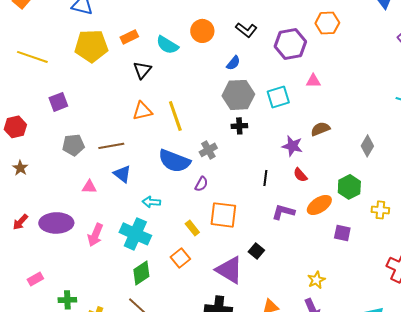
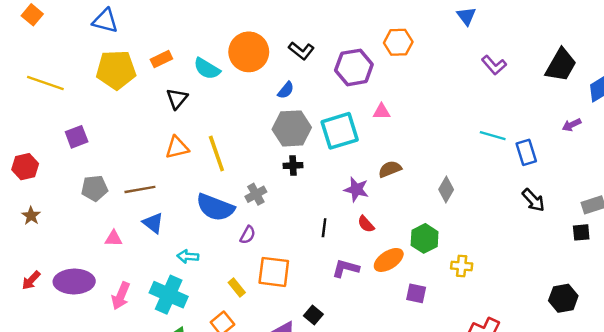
orange circle: (202, 31) -> (249, 52), size x1.4
cyan square: (278, 97) -> (340, 131), size x1.4

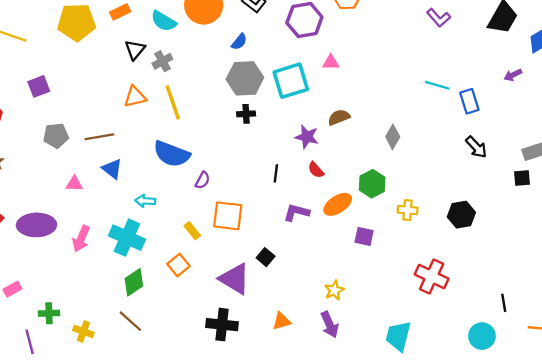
gray cross: (256, 194) -> (162, 61), moved
black hexagon: (563, 298) -> (461, 215), moved

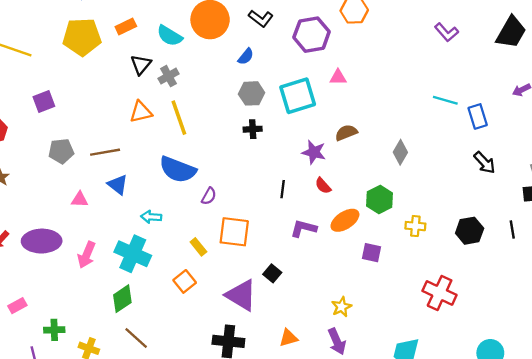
gray hexagon: (245, 78) -> (252, 93), size x0.7
green diamond: (134, 282) -> (122, 299), moved
black line: (504, 303) -> (512, 230), moved

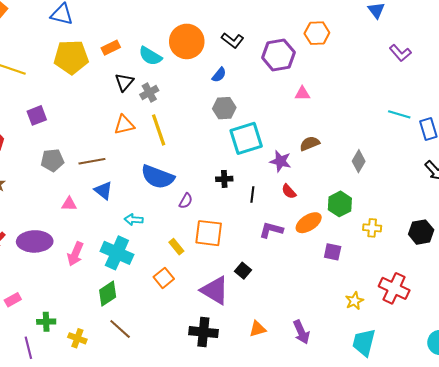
cyan square: (298, 96) -> (246, 138), moved
black cross: (253, 129) -> (224, 179), moved
yellow star: (342, 307) -> (354, 301), moved

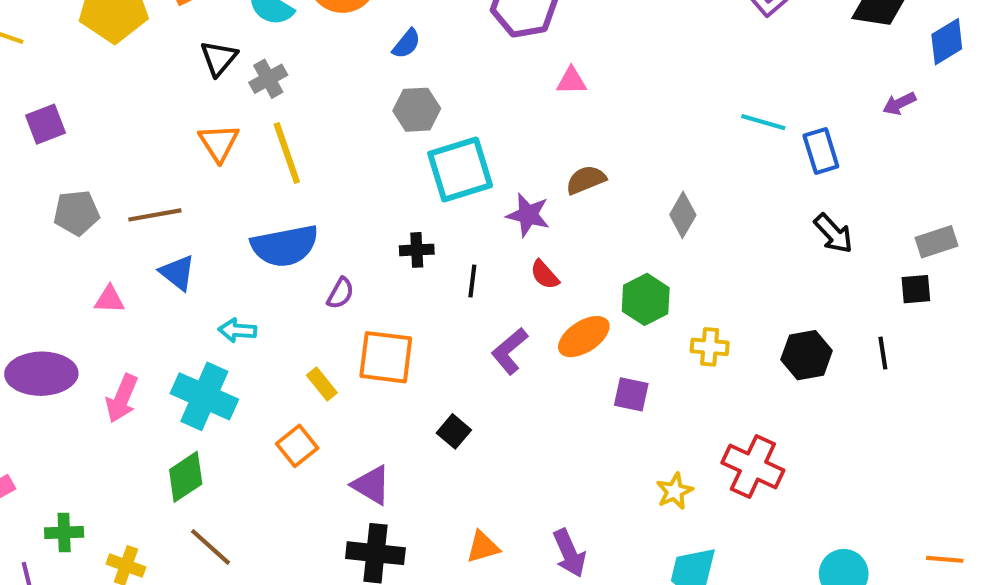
orange triangle: (124, 125) -> (219, 143), turned -50
blue semicircle: (158, 177) -> (285, 246), turned -32
purple L-shape: (271, 230) -> (510, 351), turned -55
purple triangle: (215, 290) -> (371, 485), moved, size x0.7

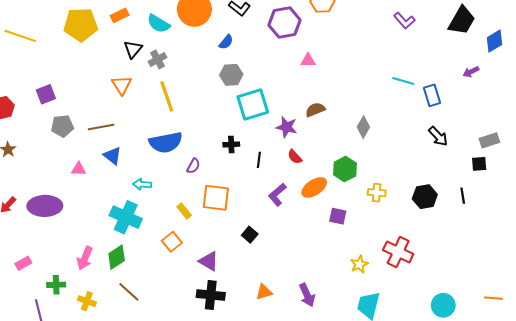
purple square: (45, 124) -> (46, 94), moved
orange triangle: (219, 143) -> (122, 85), moved
pink arrow: (122, 398) -> (85, 258), moved

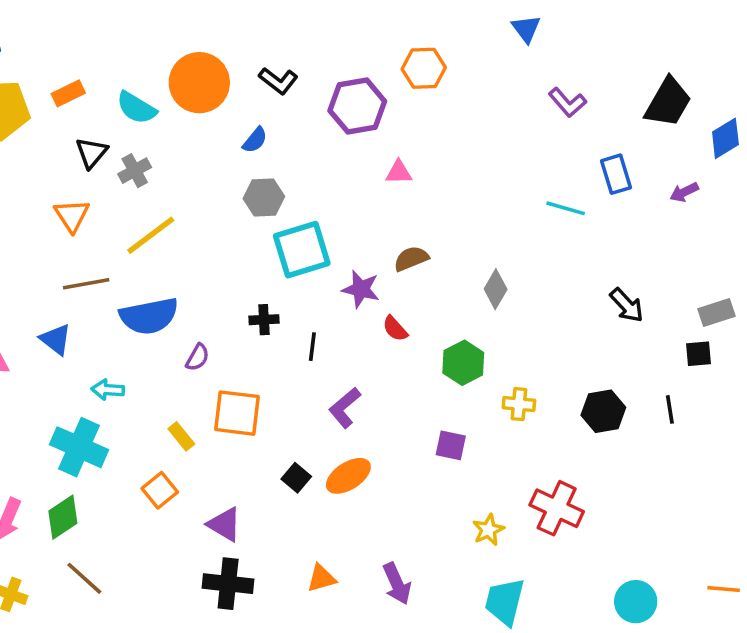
blue rectangle: (432, 95) -> (616, 174), moved
yellow line: (167, 96) -> (151, 235), turned 72
brown line: (101, 127) -> (86, 284), moved
red semicircle: (295, 157) -> (395, 329), moved
orange ellipse: (314, 187) -> (348, 476), moved

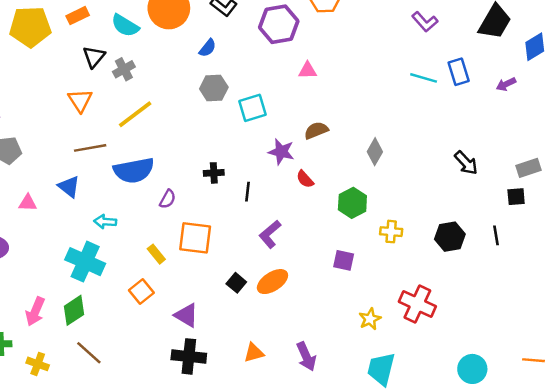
cyan line: (566, 208) -> (424, 78), moved
cyan square: (302, 250) -> (253, 108), moved, size x0.7

